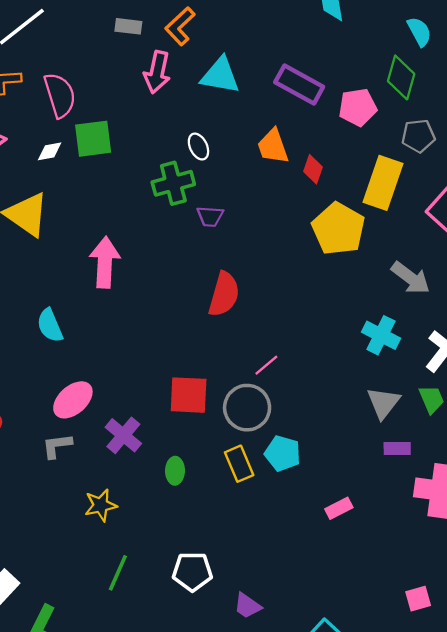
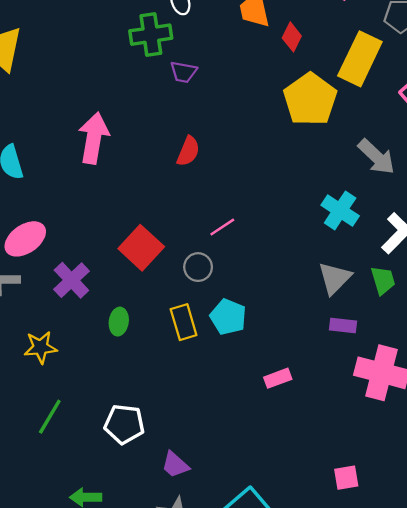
pink arrow: (105, 262) -> (94, 138), moved
red semicircle: (224, 294) -> (188, 151), size x0.7
red square: (189, 395) -> (141, 248), turned 33
gray circle: (247, 408) -> (198, 267), size x0.6

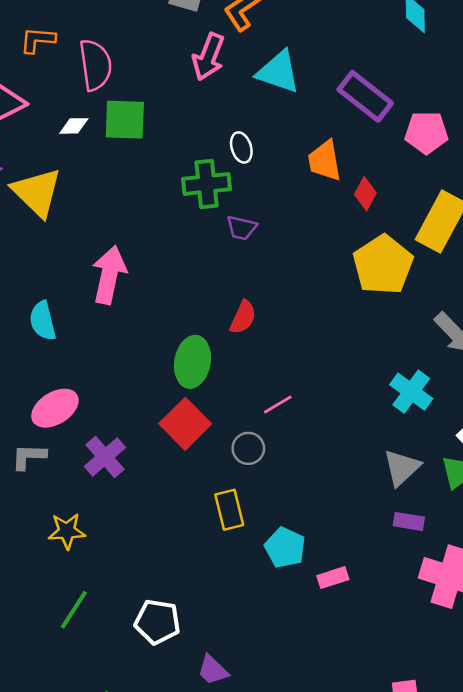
pink arrow: (94, 138) -> (109, 275), moved
cyan pentagon: (228, 317) -> (285, 548), moved
green ellipse: (119, 322) -> (193, 362), moved, size x1.6

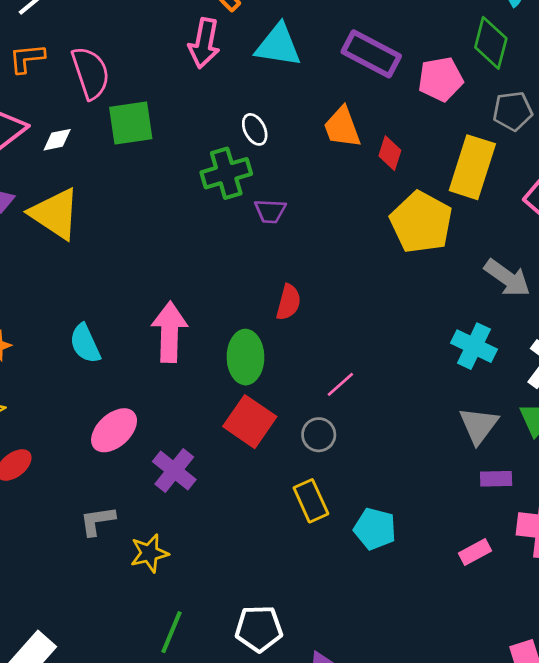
white diamond: (74, 126) -> (57, 140), moved
pink arrow: (109, 275) -> (170, 332), moved
gray L-shape: (29, 457) -> (97, 521), moved
pink rectangle: (333, 578) -> (475, 552), moved

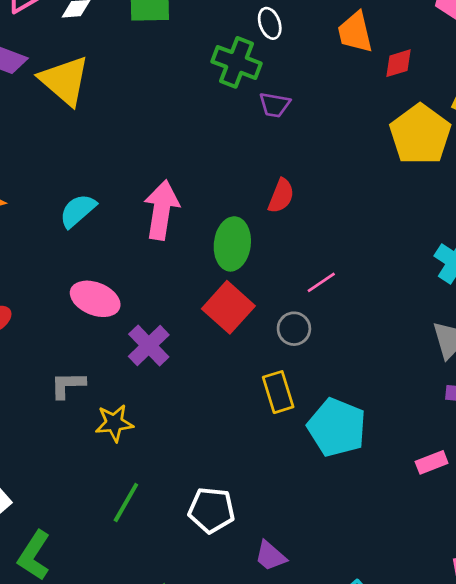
red diamond: (390, 153) -> (398, 63), turned 48
green cross: (226, 173) -> (236, 62), turned 30
cyan semicircle: (85, 344) -> (78, 211), turned 66
pink ellipse: (114, 430) -> (95, 299), turned 57
cyan pentagon: (375, 529) -> (337, 427), size x1.4

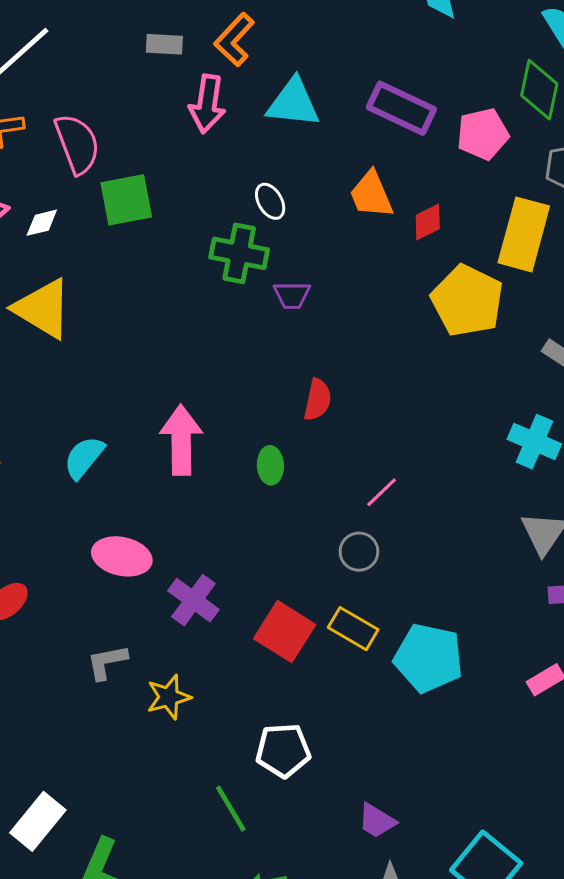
green ellipse: (232, 244) -> (270, 465), size x0.6
red square: (228, 307) -> (285, 632), moved
yellow rectangle: (278, 392) -> (353, 629), turned -33
green line: (126, 503) -> (231, 809), moved, turned -51
white pentagon: (211, 510) -> (283, 750), moved

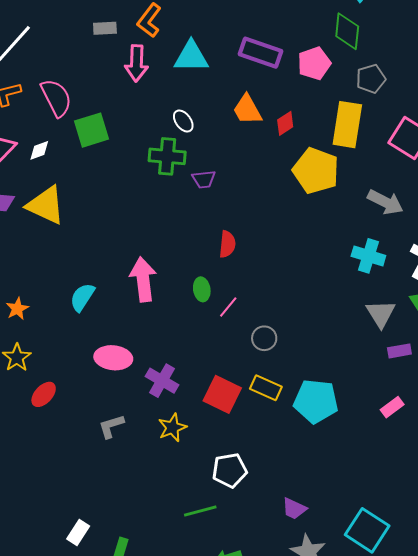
pink line: (382, 492) -> (228, 307), moved
yellow star: (169, 697) -> (172, 428), moved
green line: (231, 809) -> (200, 511), turned -68
white rectangle: (38, 821) -> (78, 533), size x0.7

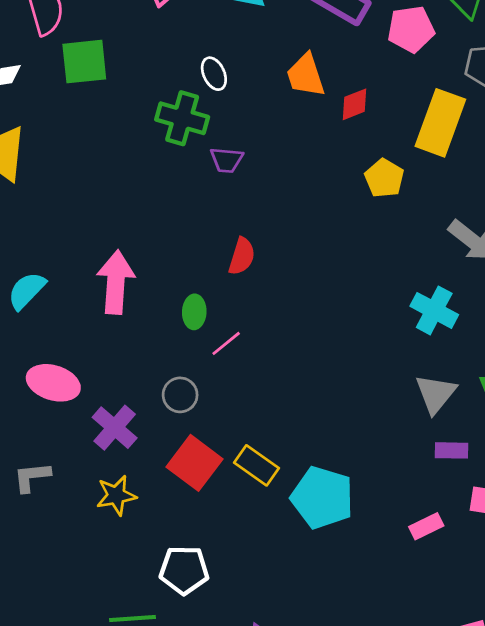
yellow pentagon: (316, 171) -> (384, 178), size x0.6
gray circle: (264, 338) -> (180, 395), moved

